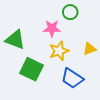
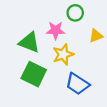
green triangle: (15, 40) -> (29, 42), moved
yellow triangle: (90, 49) -> (96, 36), moved

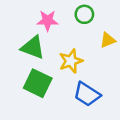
pink star: (56, 30) -> (48, 20), moved

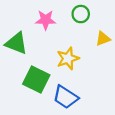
green triangle: (33, 48) -> (16, 43), moved
blue trapezoid: (87, 94) -> (66, 97), moved

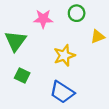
green triangle: (16, 43) -> (15, 41), turned 45
green square: (36, 80) -> (22, 75), moved, size x0.6

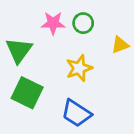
green circle: (77, 13) -> (83, 23), moved
green square: (22, 75) -> (27, 93), size x1.6

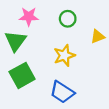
pink star: (53, 23) -> (29, 17), moved
green square: (27, 93) -> (22, 75), turned 35

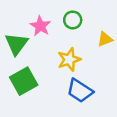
pink star: (29, 17) -> (40, 26), moved, turned 30
blue trapezoid: (62, 92) -> (80, 91), moved

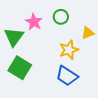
yellow star: (69, 60) -> (69, 50), moved
green square: (24, 81) -> (20, 68), turned -30

